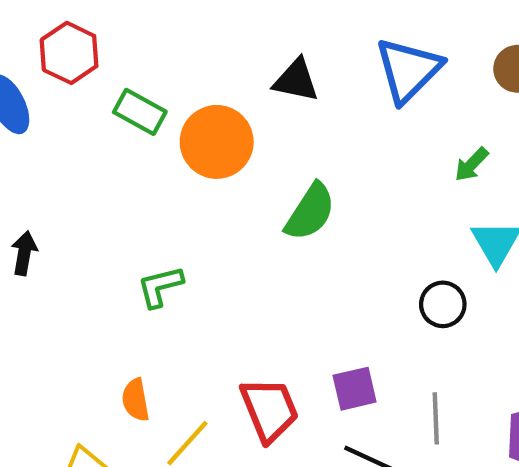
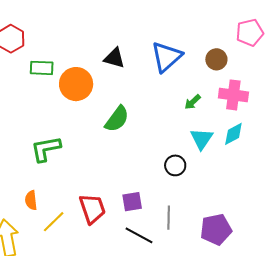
green rectangle: (140, 112) -> (42, 68), turned -30
green L-shape: (160, 287) -> (46, 149), size x1.4

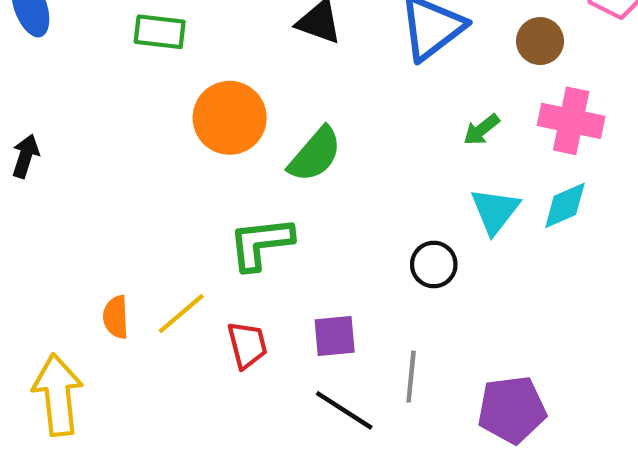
orange circle: (76, 84) -> (230, 118), moved
green L-shape: (46, 149) -> (261, 243), moved
red trapezoid: (92, 209) -> (247, 345), size x0.7
yellow line: (54, 222) -> (181, 314), moved

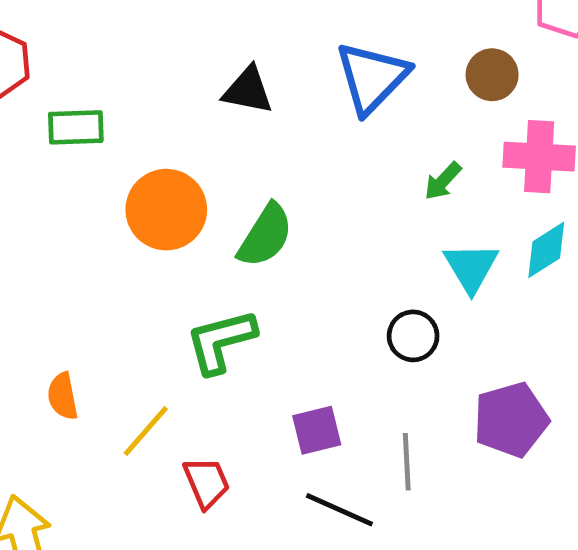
orange semicircle: (116, 317) -> (63, 396), moved
red trapezoid: (247, 345) -> (207, 483), moved
purple pentagon: (512, 410) -> (511, 420), moved

